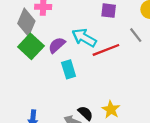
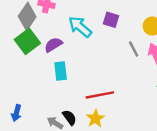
cyan arrow: (84, 38) -> (80, 27), moved
red line: (106, 50) -> (100, 95), moved

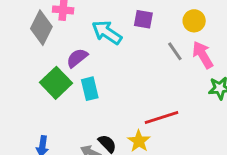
green square: (27, 41) -> (56, 83), moved
red line: (100, 95) -> (162, 118), moved

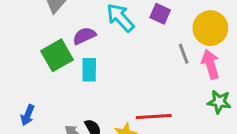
yellow circle: (194, 21) -> (210, 28), size x1.5

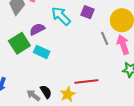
cyan rectangle: (89, 70) -> (42, 52), turned -63

